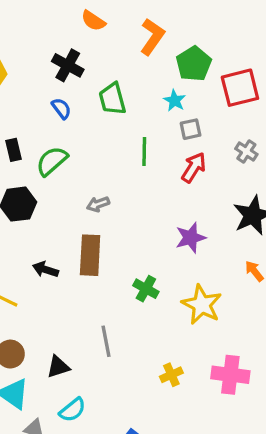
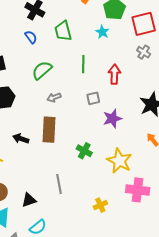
gray square: (191, 129) -> (93, 98), moved
gray cross: (246, 151) -> (144, 52), moved
green semicircle: (52, 161) -> (42, 70), moved
red arrow: (194, 167) -> (114, 74), turned -30
pink cross: (230, 375) -> (138, 190), moved

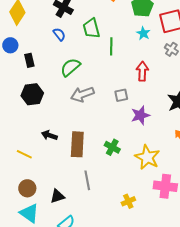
cyan star: (102, 32) -> (143, 33), moved
green line: (83, 64) -> (111, 46), moved
gray arrow: (54, 97) -> (82, 94), size x1.6
brown rectangle: (49, 130) -> (77, 144), moved

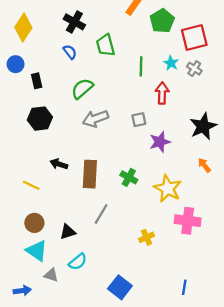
cyan star: (143, 33) -> (171, 63), moved
green line: (111, 46) -> (141, 66), moved
gray line: (87, 180) -> (101, 214), turned 42

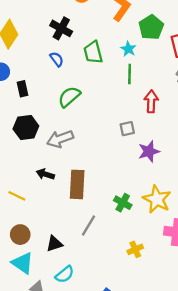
cyan star: (171, 63) -> (128, 49), moved
gray arrow: (95, 119) -> (60, 139), moved
green cross: (129, 177) -> (123, 203), moved

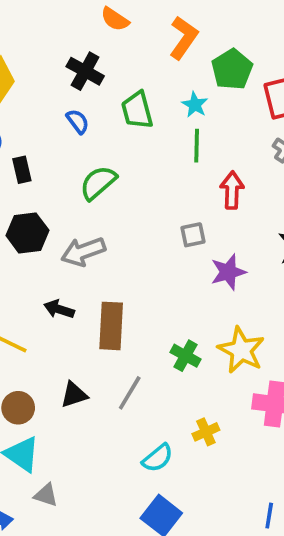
black triangle: (54, 244) -> (74, 395), moved
cyan semicircle: (65, 274) -> (158, 458), moved

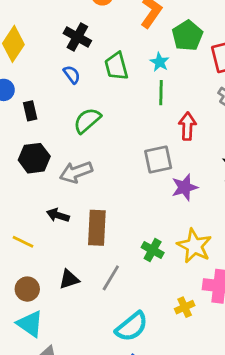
gray square: (193, 235) -> (158, 160), size x1.5
yellow cross: (206, 432) -> (185, 307), moved
cyan semicircle: (158, 458) -> (132, 327), size x1.4

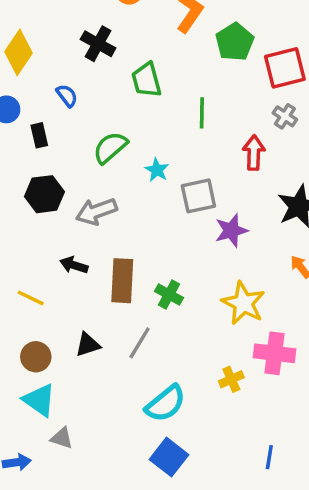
cyan star: (160, 62) -> (157, 170), moved
blue semicircle: (72, 75) -> (67, 96), moved
red arrow: (187, 126) -> (254, 153), moved
green cross: (153, 250) -> (169, 294), moved

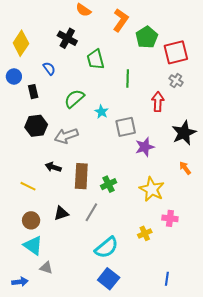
green cross: (169, 294) -> (109, 184), turned 35
pink cross: (275, 353) -> (170, 218), size x0.7

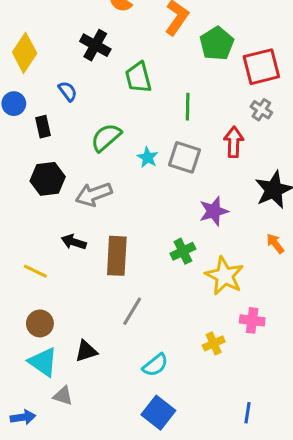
gray square: (126, 127) -> (184, 157), moved, turned 30
green cross: (109, 184) -> (183, 251), moved
black triangle: (61, 213) -> (86, 351), moved
cyan semicircle: (107, 248) -> (155, 365), size x0.7

